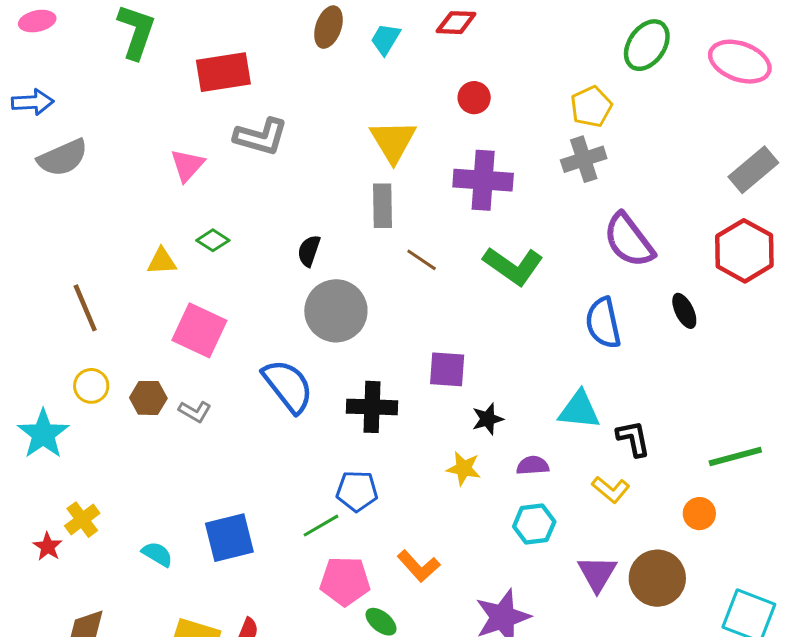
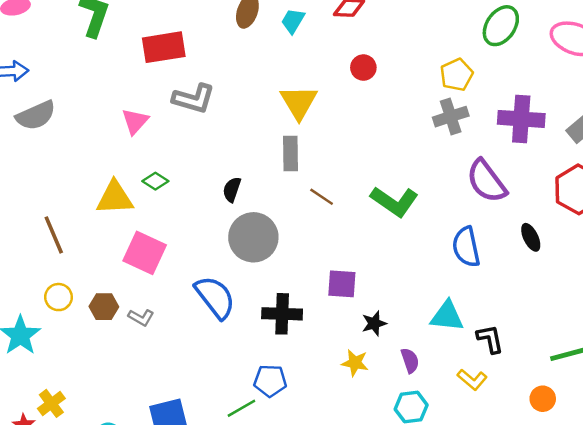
purple cross: (483, 180) -> (521, 119), moved
yellow triangle: (162, 261) -> (115, 198), size x1.6
purple semicircle: (533, 465) -> (410, 360), turned 75

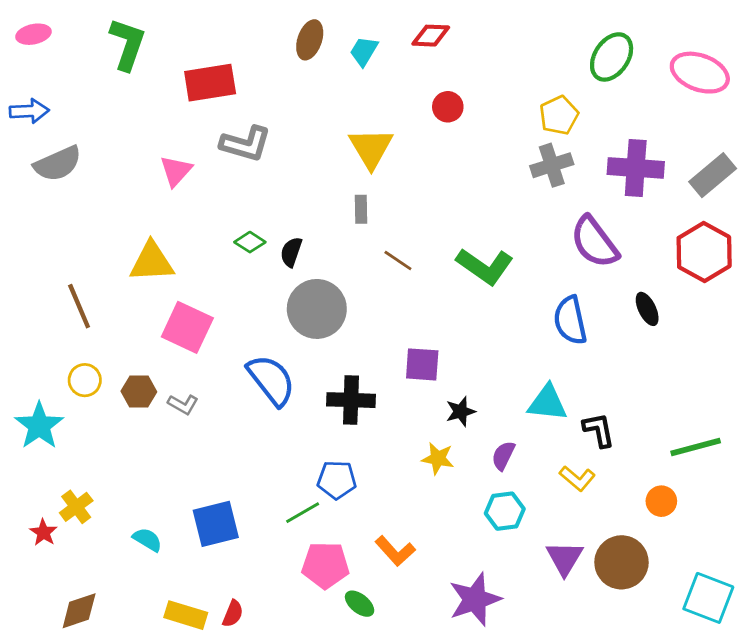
gray rectangle: (290, 154) -> (361, 209), size x0.7
green diamond: (155, 181) -> (250, 242), moved
purple semicircle: (410, 360) -> (503, 456), turned -135

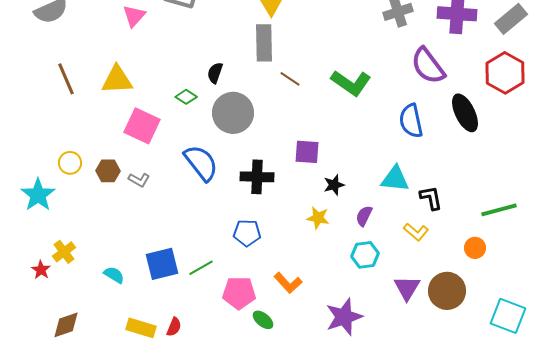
gray rectangle: (361, 209) -> (264, 43), size x1.8
green diamond: (250, 242) -> (186, 97), moved
brown line: (79, 306) -> (66, 79), moved
black ellipse: (647, 309) -> (465, 113), size x1.6
green line: (303, 513) -> (201, 268), moved

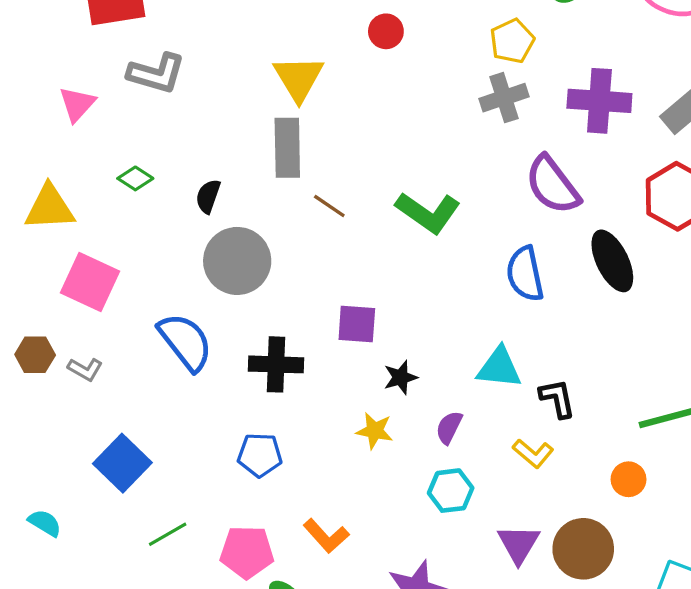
green diamond: (186, 97) -> (135, 178), moved
blue square: (162, 264) -> (122, 463), moved, turned -32
green line: (201, 268) -> (168, 534), moved

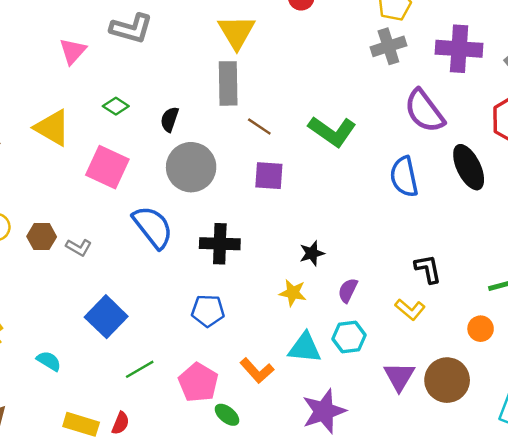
yellow triangle: (50, 208) -> (52, 128), turned 33
pink square: (90, 282) -> (107, 167), moved
purple square: (357, 324) -> (269, 176), moved
cyan triangle: (499, 368) -> (305, 348), moved
pink pentagon: (247, 552) -> (198, 382), turned 30

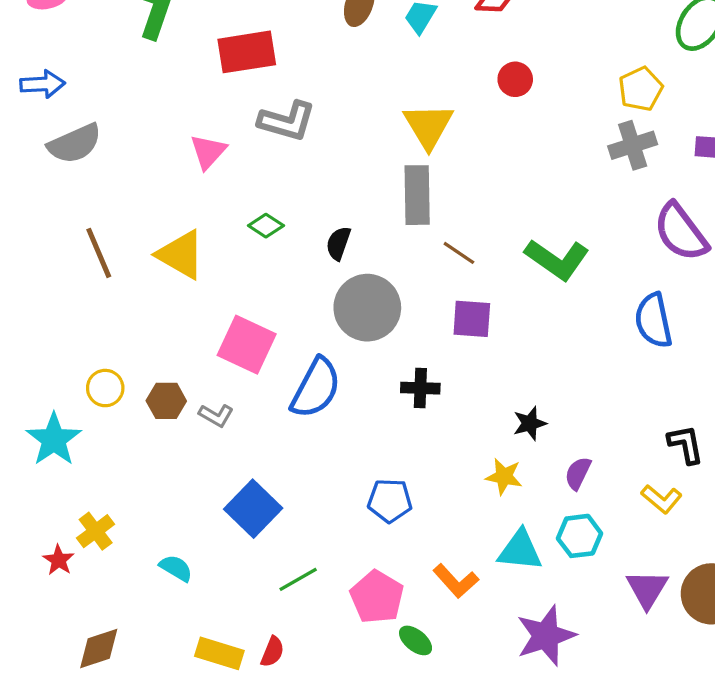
pink square: (107, 167) -> (247, 345), moved
blue semicircle: (153, 227) -> (316, 388), turned 66
black cross: (220, 244) -> (420, 388), moved, size x0.7

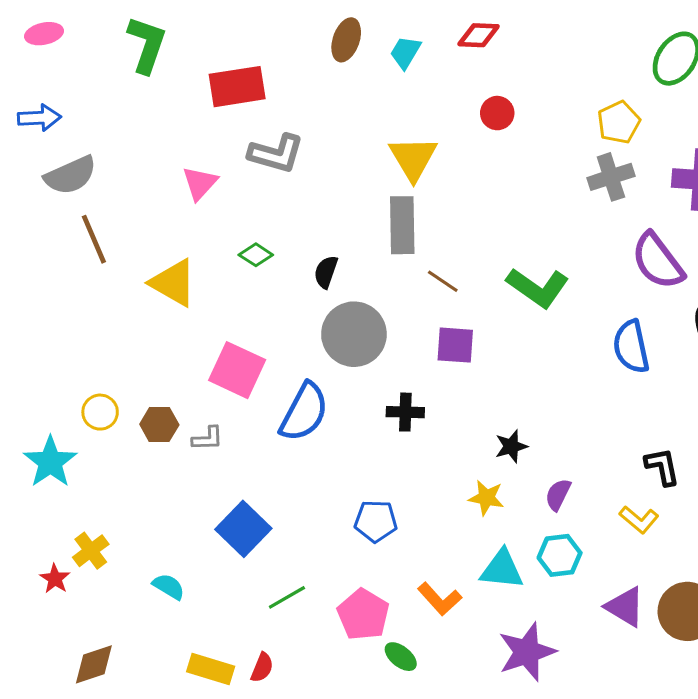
brown line: (99, 253) -> (94, 239), moved
gray L-shape: (216, 415) -> (208, 439), turned -32
purple triangle: (647, 589) -> (625, 607), turned -30

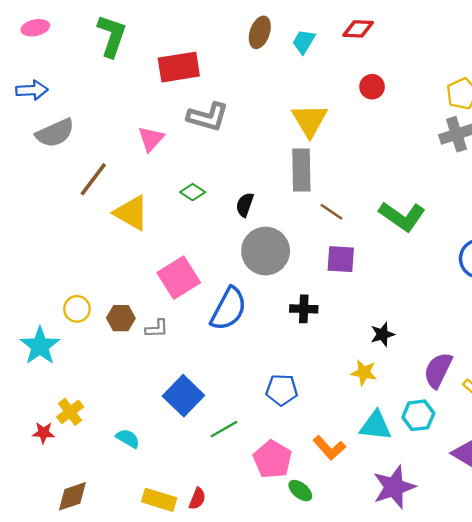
brown line: (94, 239) -> (93, 179), moved, turned 60
pink square: (237, 370) -> (179, 278), turned 33
purple semicircle: (558, 495) -> (438, 370), moved, size x1.5
red star: (55, 579) -> (43, 433), turned -30
green line: (287, 597) -> (224, 429), moved

